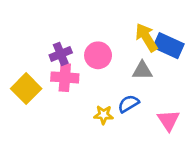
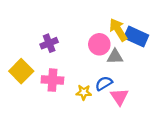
pink circle: (98, 55) -> (99, 44), moved
pink cross: (65, 77) -> (52, 80), moved
pink triangle: (169, 120) -> (119, 97), moved

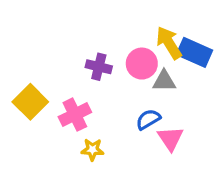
purple cross: (49, 43) -> (99, 67), moved, turned 36
pink cross: (52, 80) -> (75, 115), turned -30
yellow star: (84, 92) -> (92, 150), moved

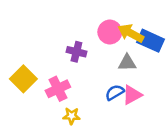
yellow arrow: (169, 43) -> (131, 33), turned -30
pink circle: (142, 64) -> (110, 32), moved
pink triangle: (170, 138) -> (132, 95), moved, turned 35

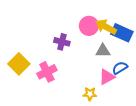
blue semicircle: (115, 92) -> (120, 68), moved
yellow star: (72, 116) -> (90, 94), moved

